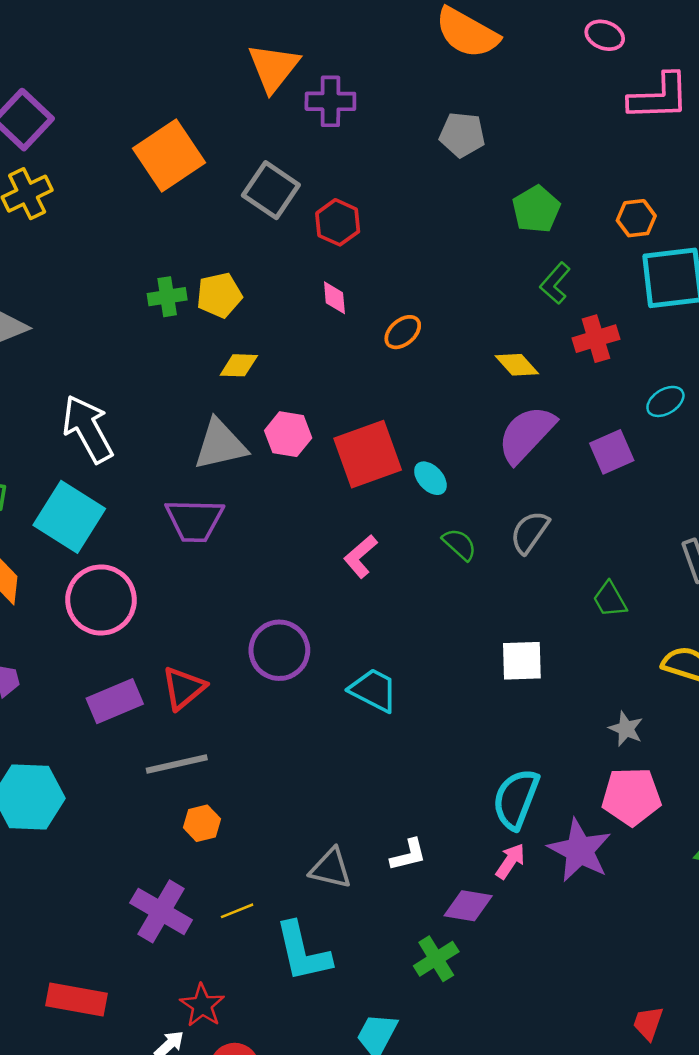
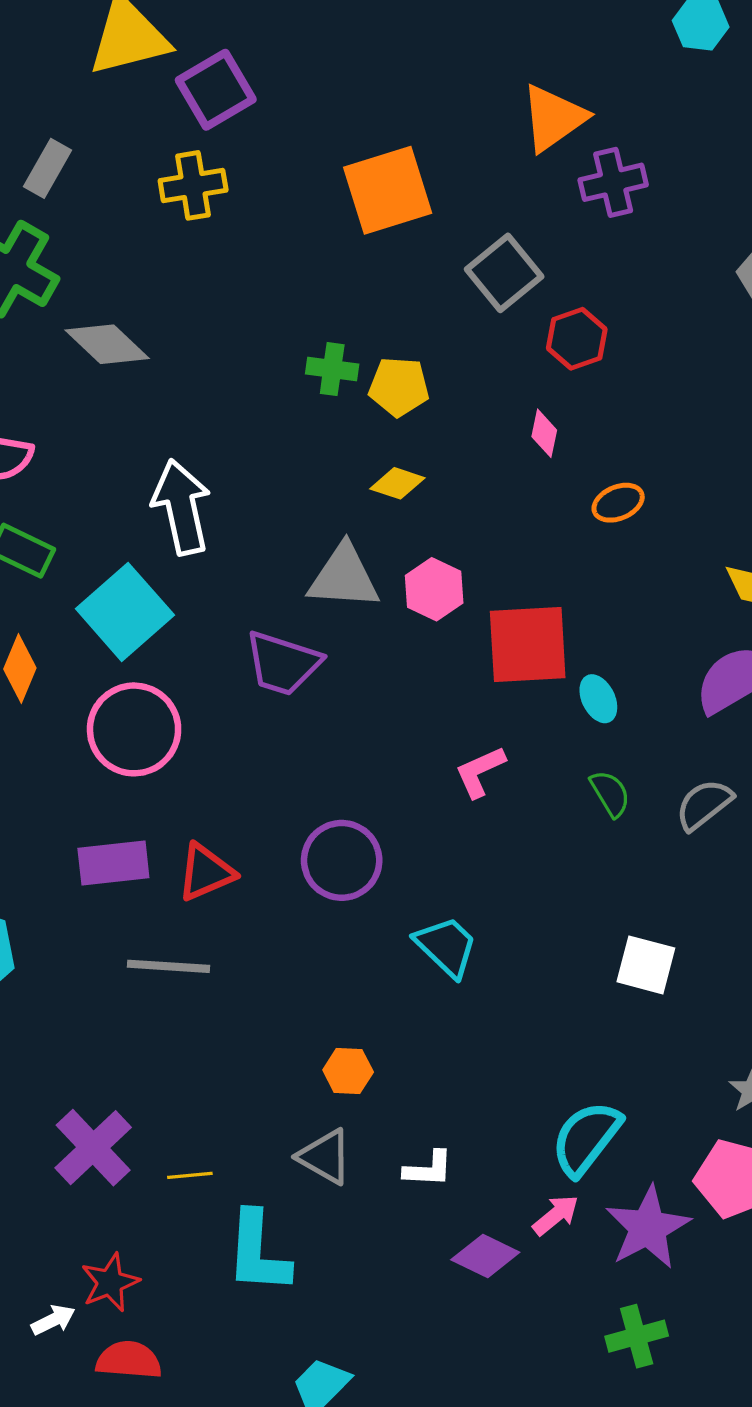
purple cross: (330, 101) -> (613, 182), turned -30
orange hexagon: (202, 823) -> (348, 1071), moved
green cross: (436, 959) -> (637, 1336), moved

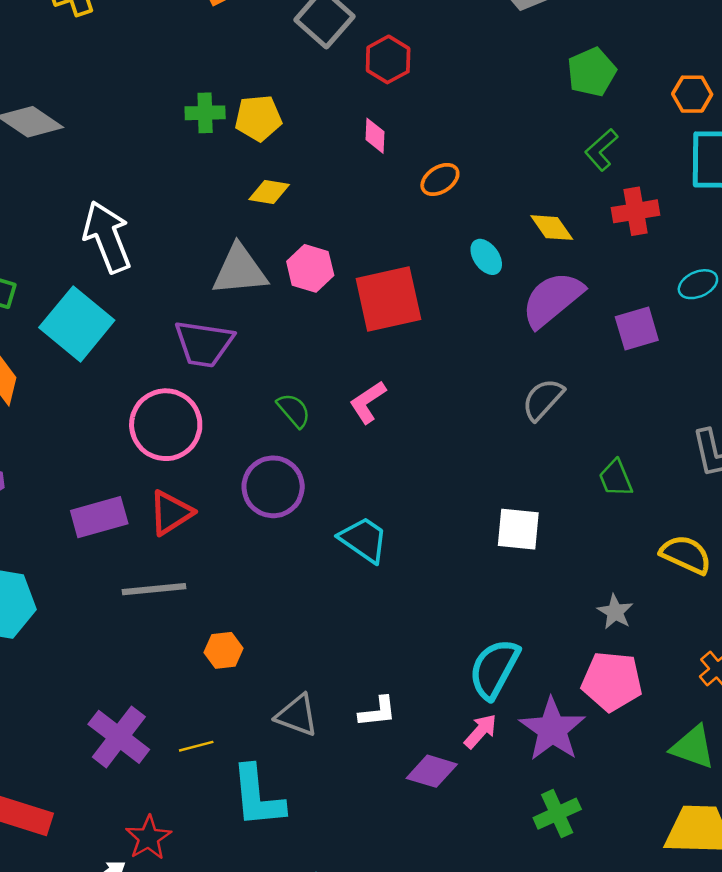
cyan ellipse: (598, 699) -> (486, 257), moved
pink circle: (134, 729) -> (166, 425), moved
green semicircle: (610, 794) -> (294, 410), moved
orange hexagon: (348, 1071) -> (223, 650), moved

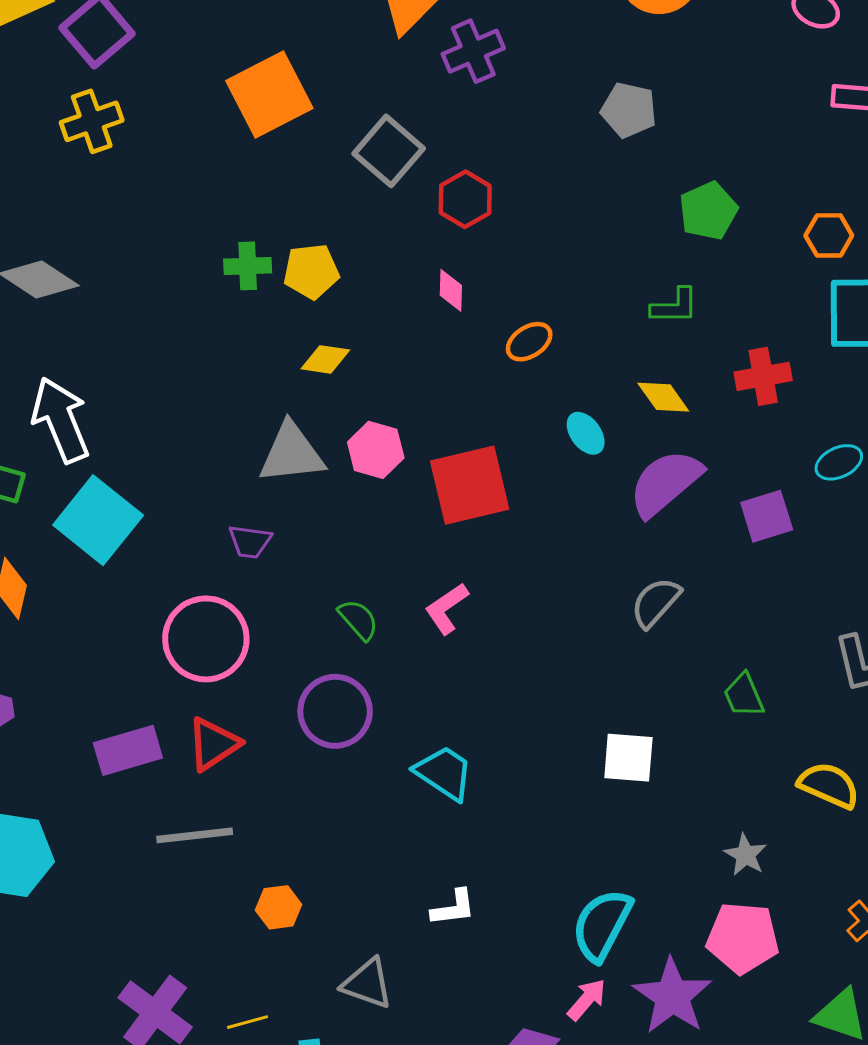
green L-shape: (601, 150) -> (675, 306), moved, turned -138
white arrow: (107, 237) -> (61, 420), moved
purple trapezoid: (204, 344) -> (250, 541), size x0.6
white L-shape: (377, 712) -> (453, 908), moved

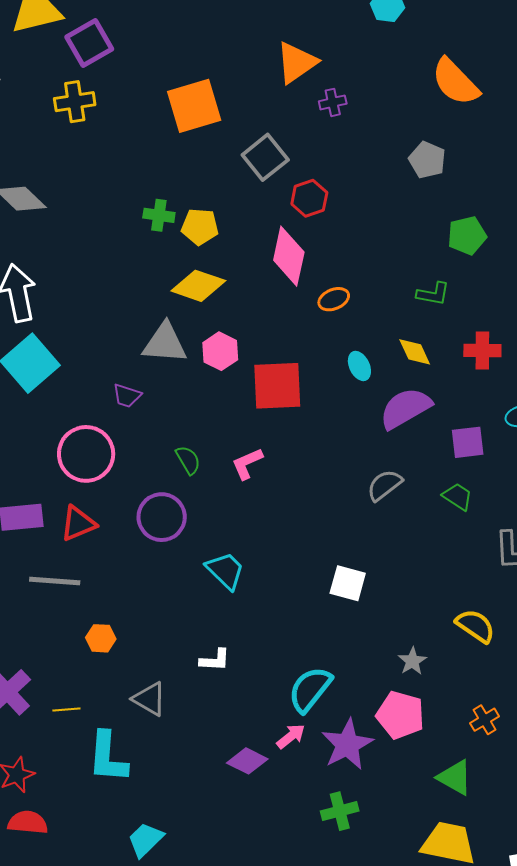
purple cross: (473, 51) -> (333, 102), size x0.7
pink diamond: (451, 290) -> (289, 256), size x2.0
yellow diamond: (325, 359) -> (198, 286), size x1.6
green trapezoid: (744, 695) -> (458, 497), moved, turned 136

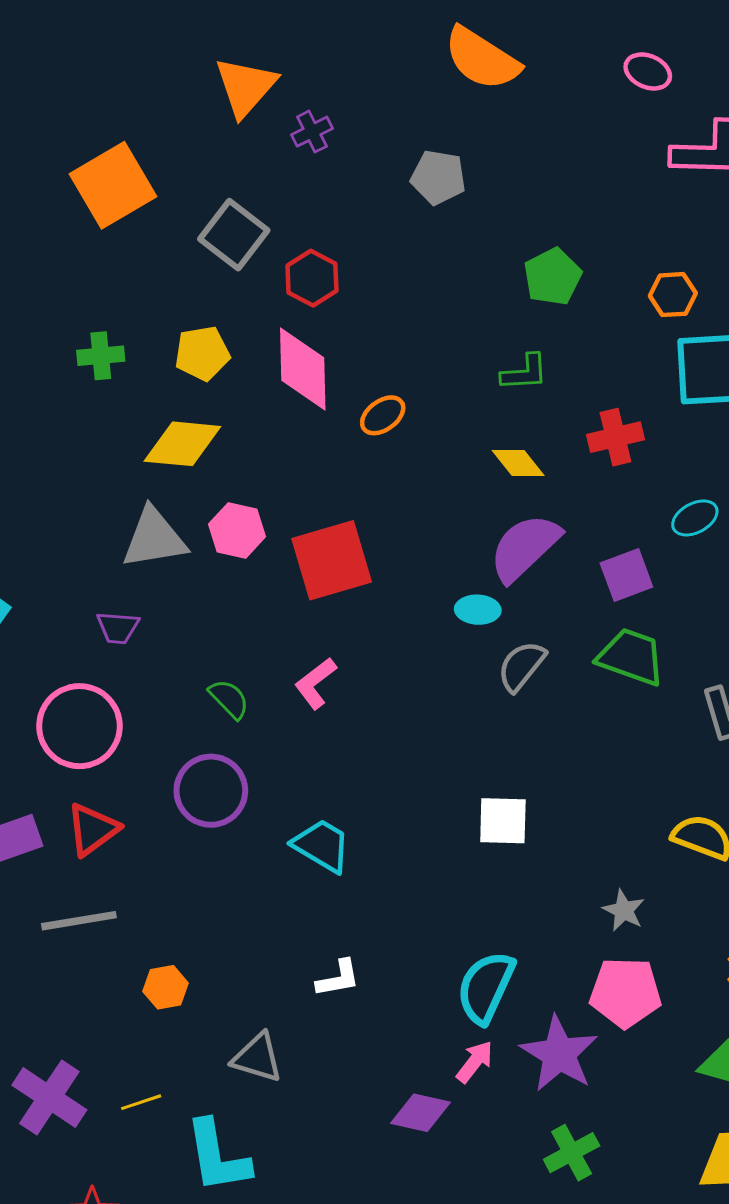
gray pentagon: (427, 160) -> (438, 177), moved
yellow pentagon: (200, 227) -> (202, 353), moved
cyan ellipse: (359, 366) -> (478, 610), moved, turned -48
green trapezoid: (458, 497) -> (631, 657), size x1.5

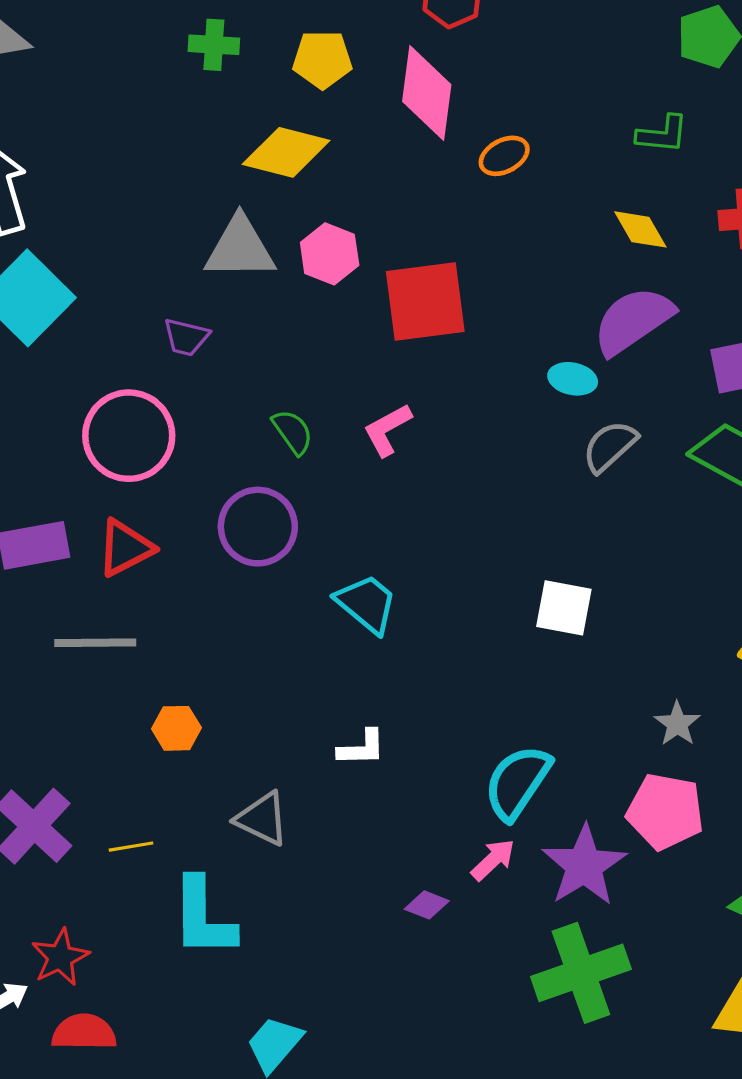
purple diamond: (420, 1113) -> (427, 905), size x0.7
green cross: (572, 1153) -> (581, 973), size x1.6

